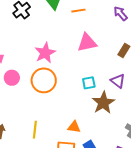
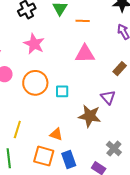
pink star: (45, 53) -> (34, 44), moved, turned -30
cyan square: (89, 83) -> (62, 91), moved
brown star: (103, 103) -> (90, 116), turned 30

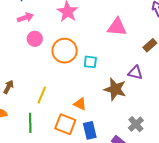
purple triangle: (108, 97) -> (135, 73), turned -42

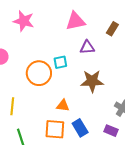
orange circle: (65, 51) -> (39, 73), moved
purple triangle: (135, 73) -> (87, 47), moved
yellow line: (42, 95) -> (12, 106), moved

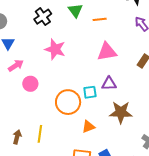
purple triangle: (87, 47) -> (109, 84), moved
orange triangle: (63, 106) -> (88, 127), moved, turned -32

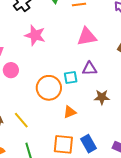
brown star: (121, 112) -> (102, 97), size x0.7
yellow line: (40, 134) -> (21, 120), turned -48

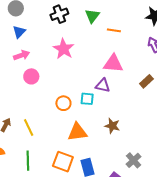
purple triangle: (90, 69) -> (103, 85), moved
orange circle: (49, 88) -> (63, 103), size x0.6
orange triangle: (70, 112) -> (77, 132), size x1.5

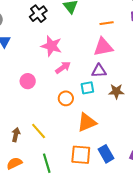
orange line: (114, 30) -> (107, 23), moved
pink arrow: (22, 55) -> (63, 67), moved
brown star: (112, 126) -> (116, 91), moved

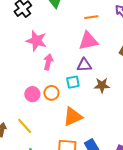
pink arrow: (63, 67) -> (48, 62), turned -42
pink circle: (28, 81) -> (32, 94), moved

